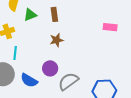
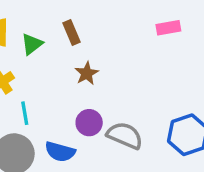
gray semicircle: (68, 81) -> (125, 135), turned 75

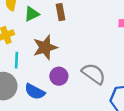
brown star: (87, 73) -> (45, 47), moved, size x1.5
gray semicircle: (125, 135) -> (94, 74), moved

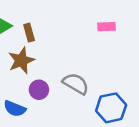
brown rectangle: (61, 12) -> (29, 33), moved

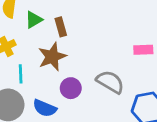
pink rectangle: (106, 27) -> (143, 50), moved

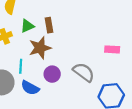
green triangle: (34, 20) -> (27, 26), moved
cyan line: (21, 74) -> (21, 66), moved

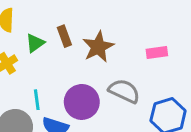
brown star: (40, 48) -> (98, 47), moved
purple circle: (52, 74) -> (82, 102), size x1.5

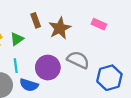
green triangle: (35, 43) -> (17, 39), moved
pink rectangle: (157, 52) -> (99, 24), moved, turned 32

